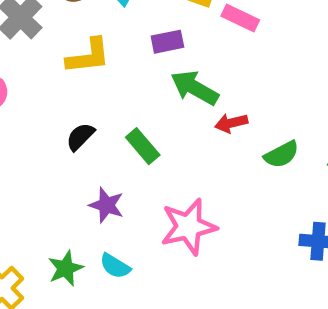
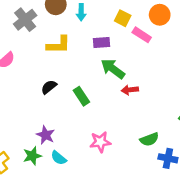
green semicircle: (281, 154) -> (149, 139), moved
purple star: (106, 205) -> (46, 135), moved
pink star: (189, 227) -> (100, 142), size x0.7

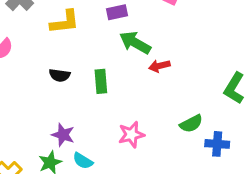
black semicircle: (49, 87) -> (60, 75), turned -126
green rectangle: (81, 96) -> (101, 81), turned 36

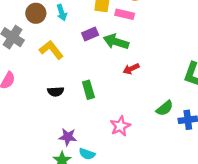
yellow L-shape: (65, 22) -> (51, 50), turned -110
green arrow: (135, 43) -> (116, 42), moved

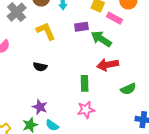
red arrow: (131, 69) -> (108, 65), size x1.5
green rectangle: (88, 90) -> (85, 83), moved
green semicircle: (165, 108) -> (128, 89), moved

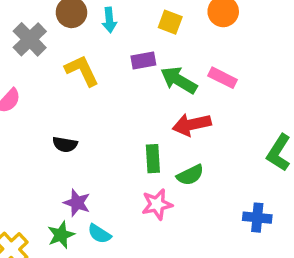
pink rectangle: (114, 18) -> (222, 78), moved
black semicircle: (40, 67) -> (65, 144), moved
green semicircle: (128, 89) -> (190, 175), moved

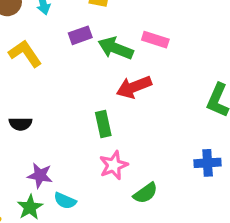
green semicircle: (190, 175) -> (145, 193), moved

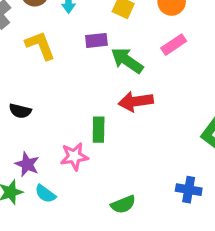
pink rectangle: (155, 40) -> (174, 45), moved, turned -65
pink star: (114, 165) -> (74, 156), moved

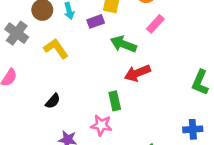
purple rectangle: (96, 40) -> (96, 21), moved
black semicircle: (20, 111) -> (53, 101), turned -49
pink star: (74, 156) -> (101, 125), turned 30

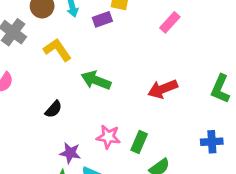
green arrow: (123, 44) -> (96, 80), moved
red arrow: (137, 73) -> (163, 89), moved
green rectangle: (115, 101) -> (139, 142), moved, turned 36

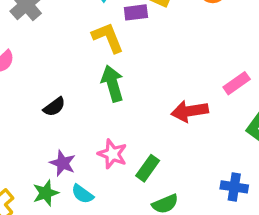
pink rectangle: (170, 22) -> (237, 83), moved
yellow L-shape: (57, 50) -> (108, 38), moved
green arrow: (96, 80) -> (112, 83), turned 40

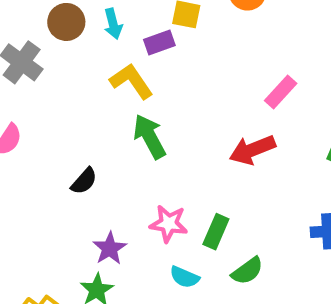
pink rectangle: (237, 83) -> (281, 92), moved
purple star: (63, 163) -> (110, 248), turned 30
cyan semicircle: (82, 194) -> (184, 277), moved

